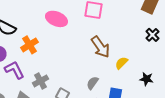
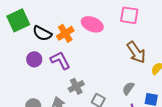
orange cross: (29, 45) -> (65, 33), moved
purple L-shape: (14, 70) -> (60, 60), moved

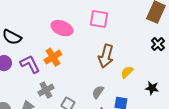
orange cross: (65, 33) -> (53, 57), moved
brown arrow: (136, 52) -> (106, 56), turned 50

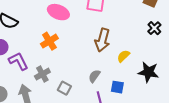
purple L-shape: (30, 64) -> (18, 61), moved
black star: (152, 88) -> (148, 72), size x1.5

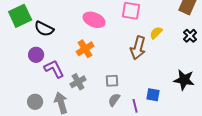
yellow semicircle: (123, 56) -> (156, 33), moved
gray semicircle: (94, 76) -> (114, 100), moved
gray square: (64, 88) -> (112, 81), moved, turned -32

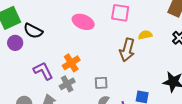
yellow semicircle: (156, 33) -> (145, 35), turned 32
orange cross: (85, 49) -> (71, 63), moved
purple circle: (36, 55) -> (15, 43), moved

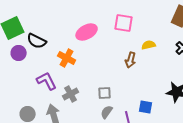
pink ellipse: (83, 22) -> (87, 32), turned -50
brown arrow: (127, 50) -> (131, 60), size x0.7
orange cross: (71, 63) -> (67, 58), moved, turned -30

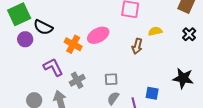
pink ellipse: (87, 32) -> (98, 35), moved

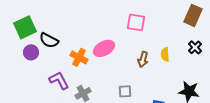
yellow semicircle: (155, 31) -> (165, 54), moved, turned -80
gray square: (111, 79) -> (125, 91), moved

